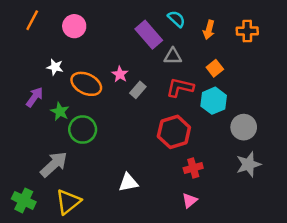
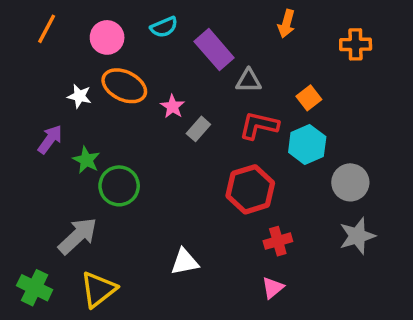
cyan semicircle: (176, 19) -> (164, 27), moved, turned 114
orange arrow: (209, 30) -> (286, 24), moved
orange ellipse: (86, 84) -> (124, 86), moved

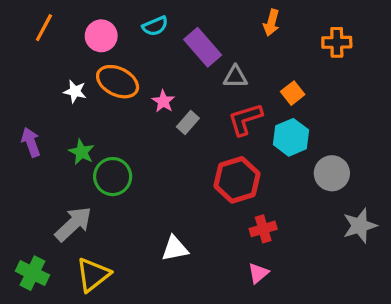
red L-shape: (259, 125) -> (245, 119), turned -30
purple arrow: (50, 139) -> (31, 142), moved, turned -56
gray star: (357, 236) -> (360, 226), moved

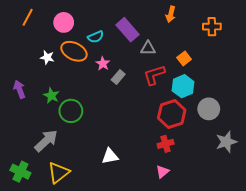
cyan semicircle: (155, 26) -> (96, 37), moved
red hexagon: (237, 180) -> (172, 114), moved

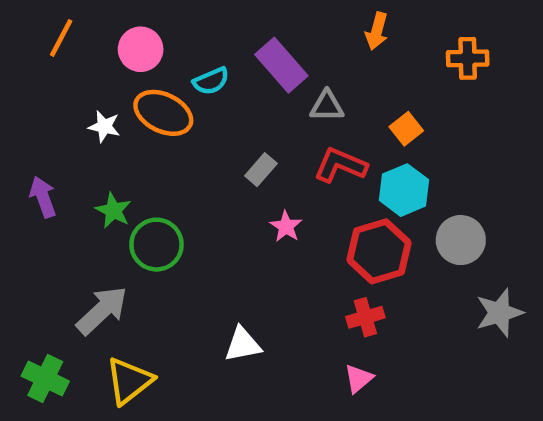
pink star: (103, 64) -> (286, 226), moved
red L-shape: (154, 75) -> (340, 165), turned 40

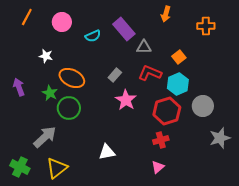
orange ellipse: (163, 113) -> (72, 78), moved
pink star: (286, 226) -> (126, 100), size x1.5

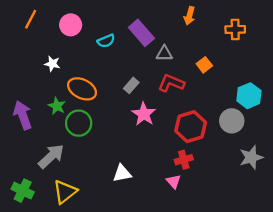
cyan hexagon: (178, 84) -> (249, 96), moved
purple arrow: (19, 87) -> (23, 115), moved, size x1.4
pink triangle: (158, 167) -> (173, 181), moved, turned -32

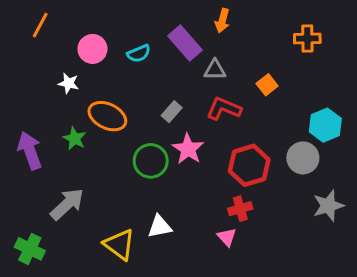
orange arrow: (189, 16) -> (222, 21), moved
pink circle: (71, 25) -> (92, 49), moved
green circle: (79, 123) -> (151, 161), moved
yellow triangle: (65, 192) -> (119, 244), moved, turned -45

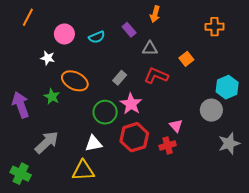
purple rectangle: (185, 43) -> (129, 30), size x0.6
red hexagon: (249, 165) -> (134, 137), moved
white triangle: (160, 227) -> (94, 143), moved
pink triangle: (227, 237) -> (176, 126), moved
yellow triangle: (119, 244) -> (83, 171), turned -40

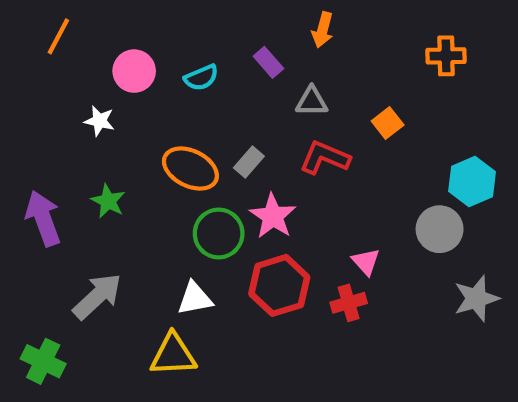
orange ellipse: (75, 81) -> (190, 169), moved

